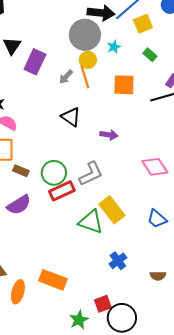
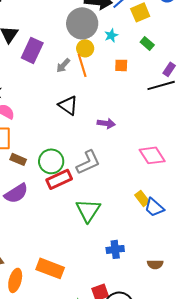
orange square: (124, 85) -> (121, 65), moved, size x0.6
yellow rectangle: (112, 210) -> (142, 198), moved, size x0.6
green triangle: (91, 222) -> (88, 210), turned 44
blue cross: (118, 261) -> (115, 249), turned 30

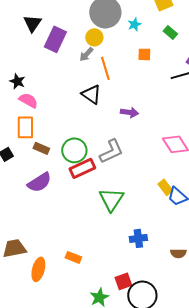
yellow circle: (85, 48) -> (94, 37), moved
orange line: (82, 65) -> (105, 68), moved
orange rectangle: (50, 268) -> (73, 257), size x0.6

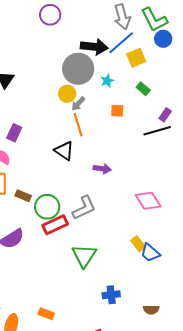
purple rectangle: (55, 39) -> (14, 133), moved, size x0.7
gray arrow: (86, 54) -> (78, 104), moved
brown rectangle: (41, 148) -> (23, 196), moved

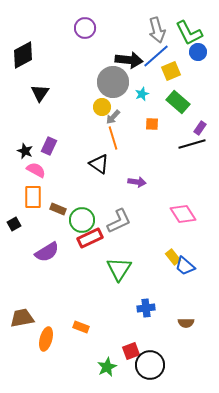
green rectangle: (143, 89) -> (178, 102), size x1.6

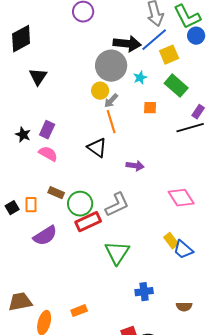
pink semicircle: (36, 170) -> (48, 154), moved
orange rectangle: (33, 197) -> (31, 205), moved, size x0.7
orange rectangle: (81, 327) -> (79, 311), turned -42

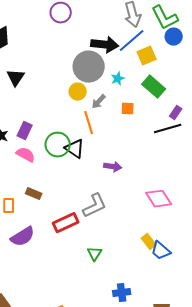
gray arrow: (111, 101) -> (99, 102), moved
green circle: (80, 204) -> (58, 145), moved
green triangle: (117, 253) -> (95, 254), size x0.6

